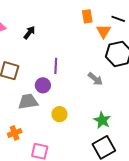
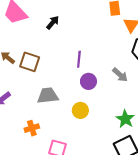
purple circle: (43, 85) -> (88, 81), moved

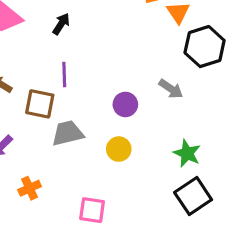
purple line: (79, 59) -> (64, 75), moved
brown square: (30, 62) -> (40, 104), moved
orange cross: (32, 128) -> (30, 188), moved

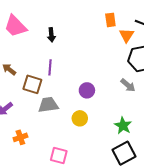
black arrow: (61, 24) -> (51, 35), turned 136
gray arrow: (171, 89) -> (128, 85), moved

